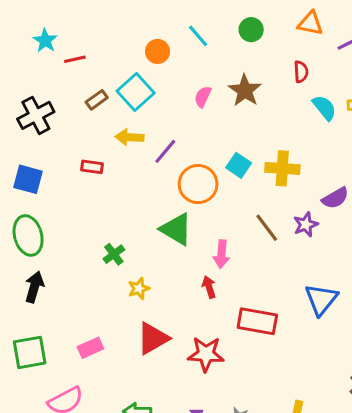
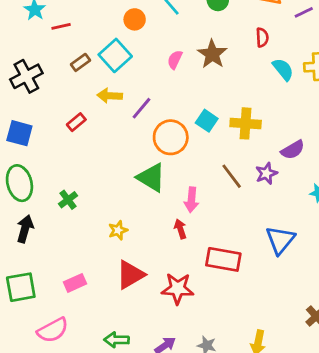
red rectangle: (92, 167) -> (76, 122), turned -48
green cross: (114, 254) -> (68, 200), moved

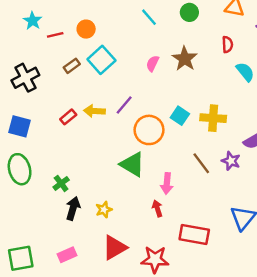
orange circle: (135, 19) -> (86, 29), moved
yellow arrow: (110, 96) -> (94, 111), moved
purple star: (266, 173) -> (231, 161), turned -30
black arrow: (25, 229) -> (73, 208), moved

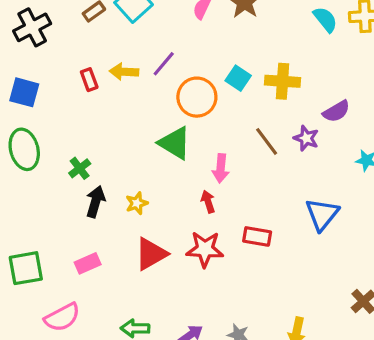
red rectangle: (68, 117) -> (89, 80), turned -70
red rectangle: (194, 235) -> (257, 236), size x0.7
red star: (155, 259) -> (205, 249), moved

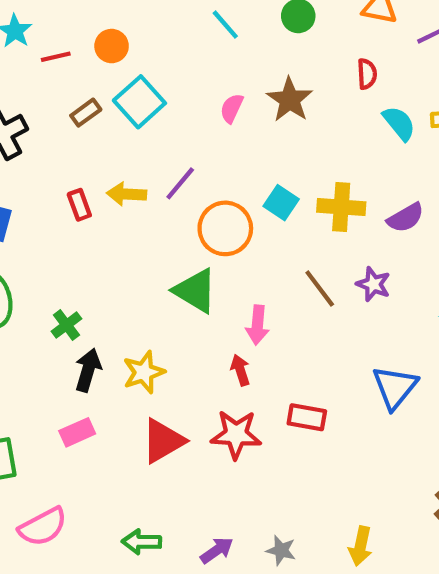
purple semicircle: (336, 111) -> (406, 218), moved
yellow star: (137, 203) -> (144, 372), size x1.4
pink rectangle: (88, 263) -> (77, 432), moved

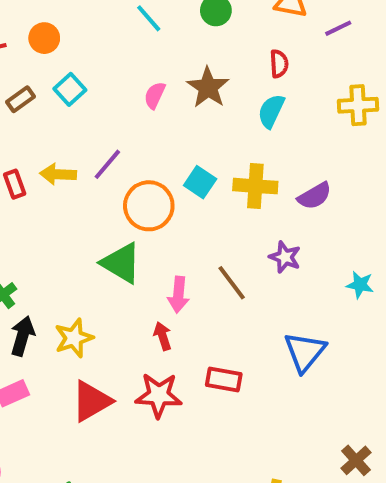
cyan square: (139, 102) -> (70, 89), size x0.7
cyan semicircle: (399, 123) -> (271, 111), moved, turned -116
brown line: (320, 289) -> (232, 283), moved

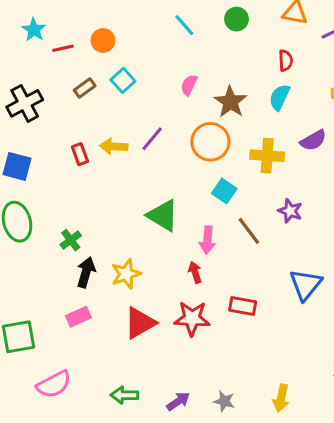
brown star: (208, 87) -> (230, 102), moved
cyan square: (200, 182) -> (224, 191), moved
purple semicircle: (315, 196) -> (313, 140), moved
orange circle: (149, 206) -> (210, 142), moved

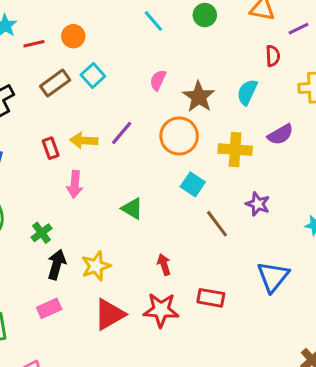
red semicircle: (286, 60) -> (273, 56), moved
brown rectangle: (85, 88) -> (55, 83), size x1.4
green triangle: (163, 216) -> (132, 209), size x0.7
pink arrow: (207, 240) -> (75, 184), moved

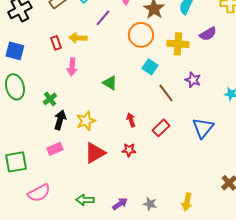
purple line: (122, 133) -> (103, 18), moved
red rectangle: (211, 298) -> (161, 128), moved, turned -54
red star: (161, 310) -> (129, 150), size x0.6

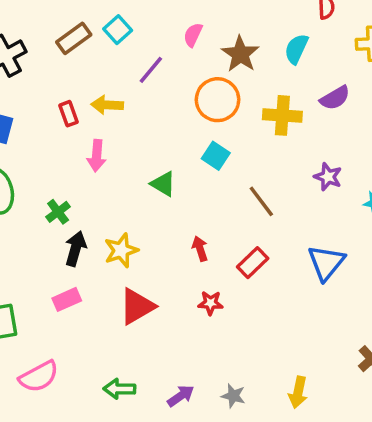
cyan square: (150, 67) -> (216, 156), moved
purple star: (193, 80) -> (328, 177), moved
red star: (129, 150) -> (210, 303), moved

